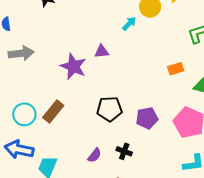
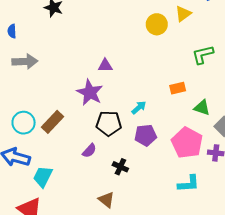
cyan arrow: (129, 24) -> (139, 108), moved
purple star: (73, 66) -> (90, 93), moved
purple semicircle: (94, 155) -> (89, 151), moved

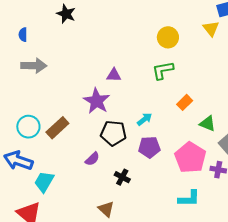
yellow triangle: (183, 14) -> (211, 29), moved, turned -36
green L-shape: (203, 55) -> (163, 70), moved
orange rectangle: (178, 88) -> (185, 102), turned -35

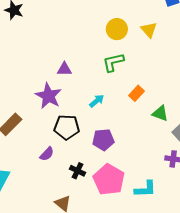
yellow triangle: (211, 29) -> (149, 30), moved
cyan arrow: (144, 119) -> (97, 101), moved
pink pentagon: (190, 157) -> (109, 180), moved

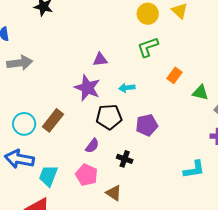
cyan arrow: (97, 101) -> (127, 88), moved, turned -140
pink pentagon: (109, 180) -> (87, 175), moved, size x0.7

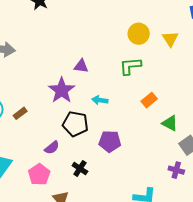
brown rectangle: (53, 120) -> (20, 113), size x0.6

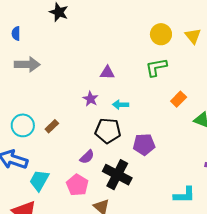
purple star: (62, 90) -> (91, 99), size x0.6
cyan arrow: (100, 100) -> (121, 105), moved
black cross: (80, 169) -> (117, 175), size x1.8

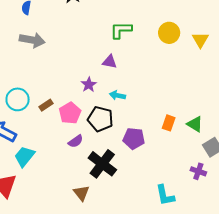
green L-shape: (156, 67) -> (121, 30), moved
orange rectangle: (179, 99) -> (169, 123), moved, turned -35
pink pentagon: (77, 185) -> (70, 113), moved
cyan L-shape: (184, 195) -> (165, 195), turned 70

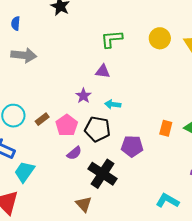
cyan L-shape: (165, 195) -> (167, 201), turned 135

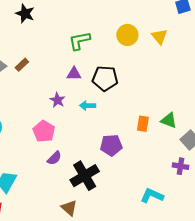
brown rectangle: (42, 119) -> (22, 65), moved
black pentagon: (97, 129) -> (105, 78), moved
black cross: (103, 174) -> (85, 176), turned 32

